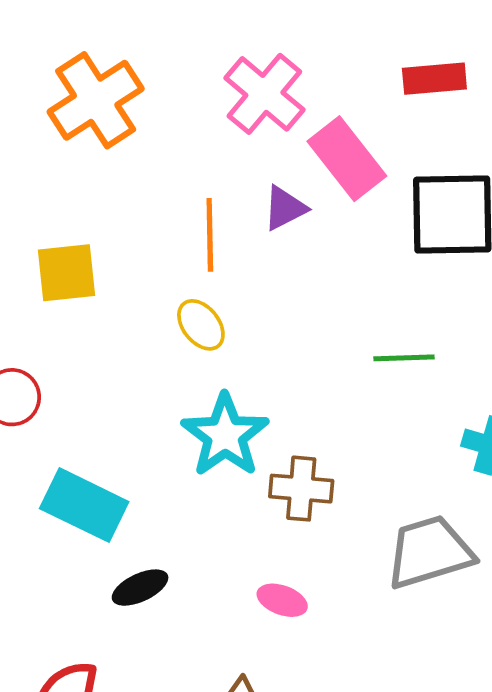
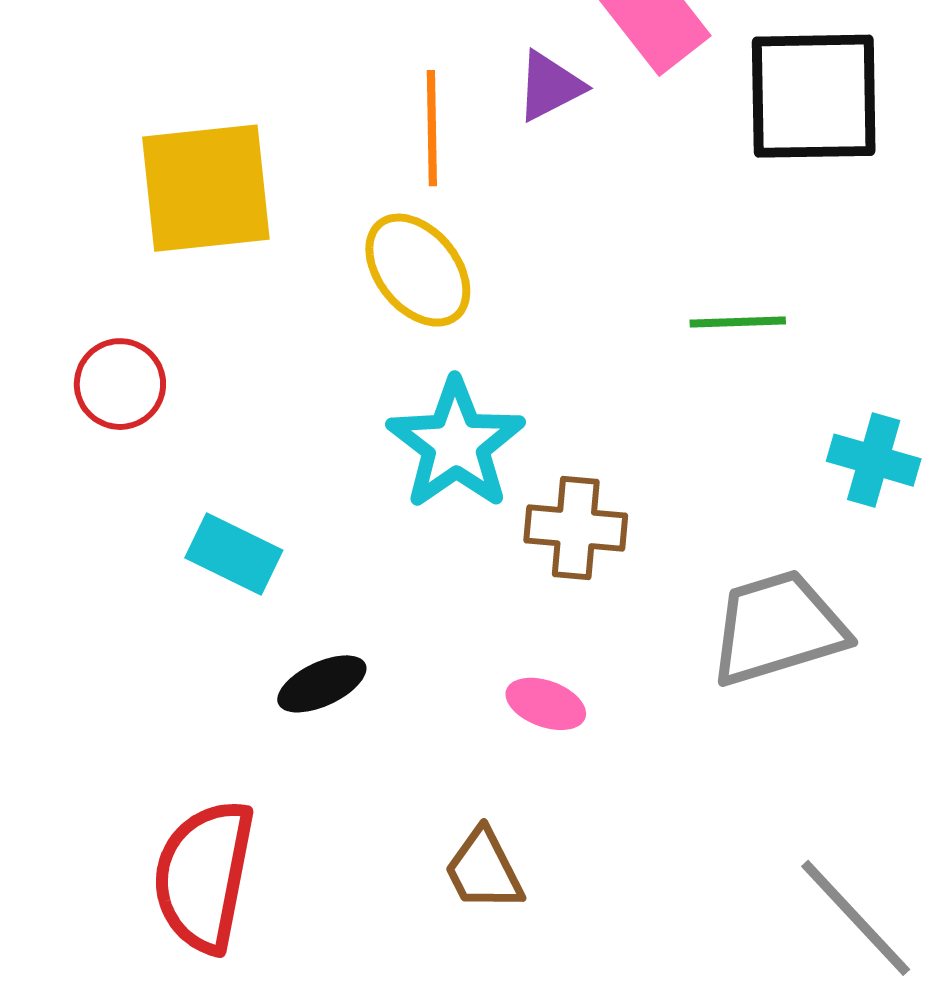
yellow square: (66, 273) -> (206, 188), size x1.4
yellow ellipse: (201, 325) -> (418, 270), size x1.4
cyan rectangle: (84, 505) -> (234, 554), size x0.7

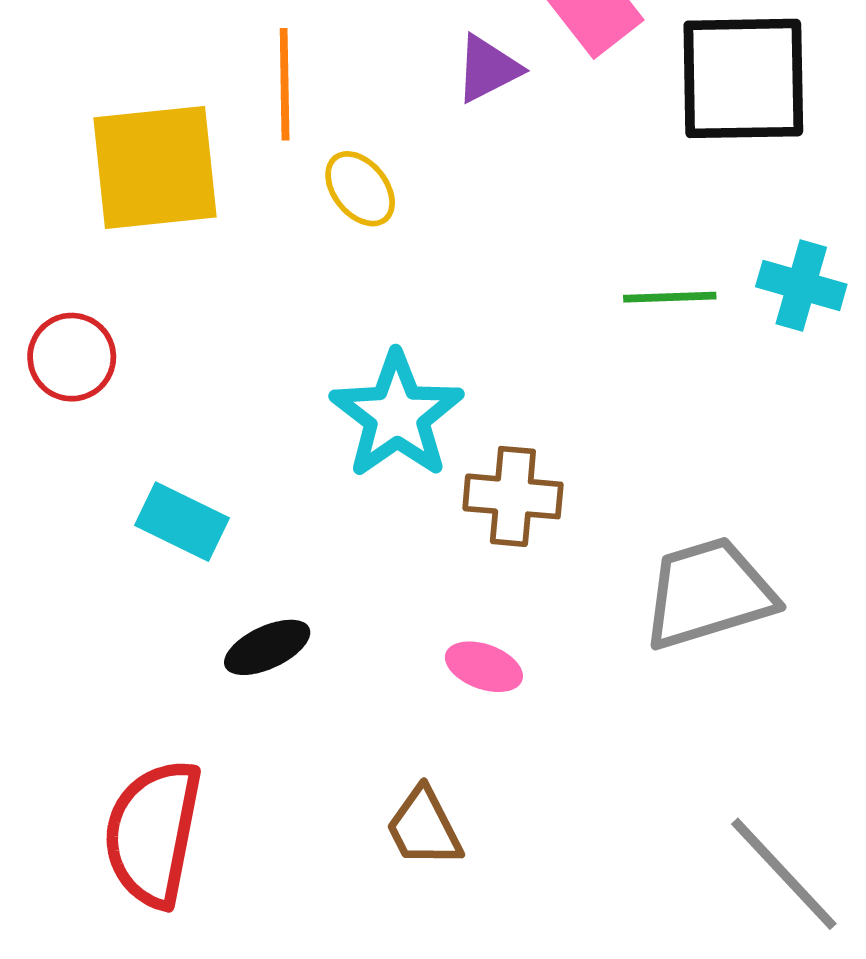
orange line: (432, 128) -> (285, 84), moved
yellow ellipse: (418, 270) -> (360, 189), moved, size x0.7
cyan cross: (874, 460) -> (801, 285), moved

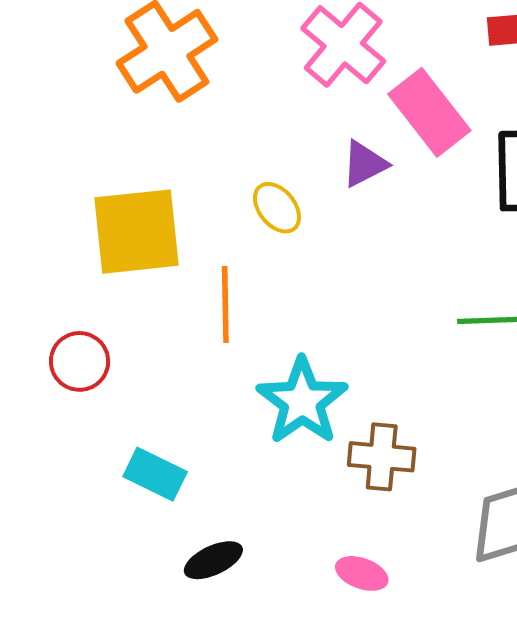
orange line: (285, 84) -> (225, 304), moved
yellow ellipse: (360, 189) -> (277, 208), moved

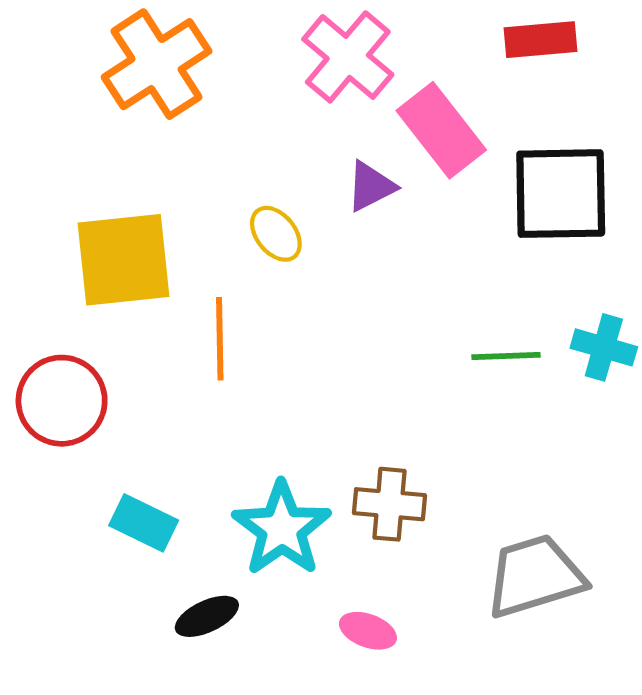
red circle: (80, 361) -> (62, 401), size x1.4
cyan star: (302, 401) -> (282, 529), moved

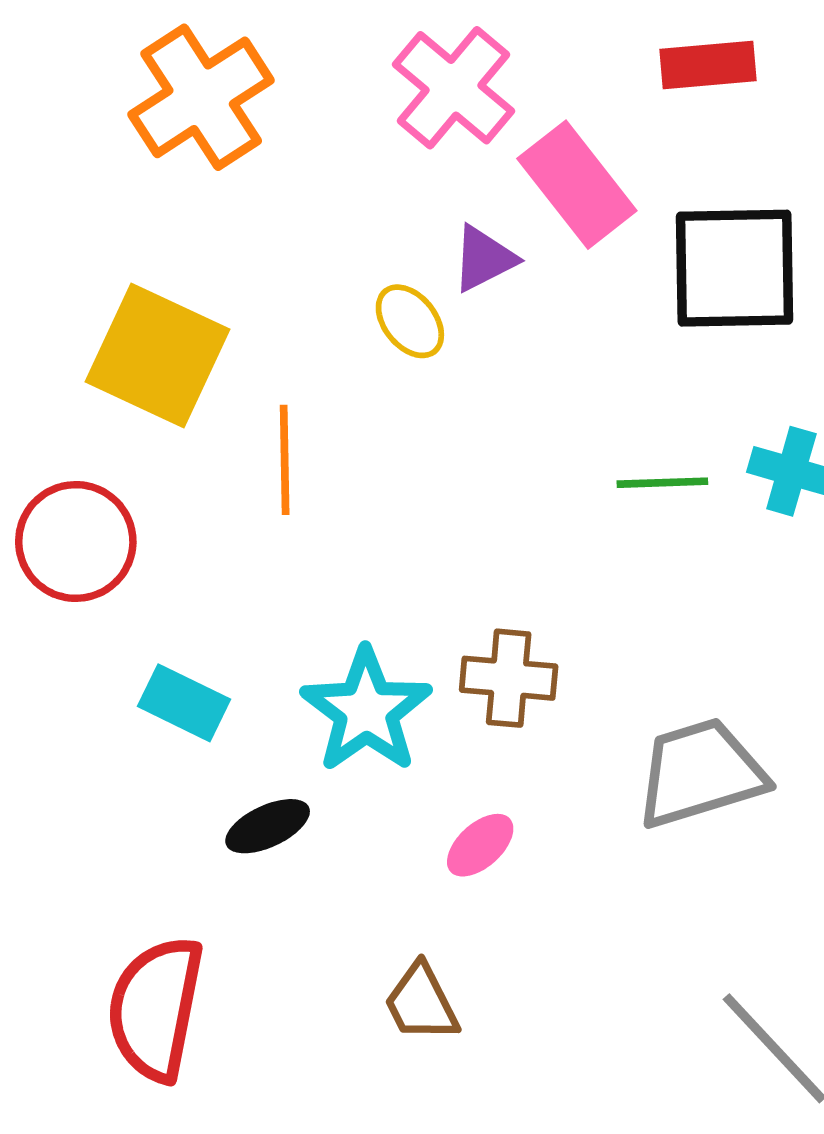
yellow ellipse: (276, 234) -> (410, 321), moved
yellow square: (123, 260) -> (157, 355), turned 31
pink ellipse: (368, 631) -> (480, 845), turned -62

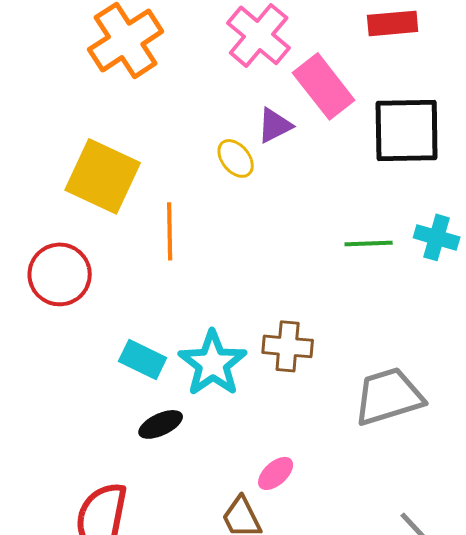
cyan rectangle: (184, 703) -> (143, 359), moved
pink ellipse: (480, 845) -> (276, 473), moved

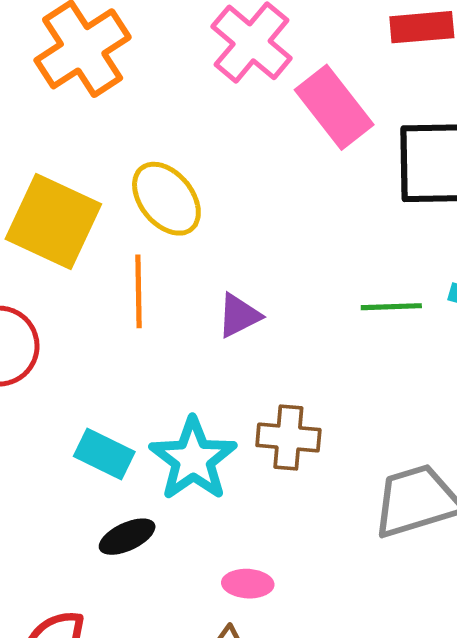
purple triangle: (275, 125) -> (239, 316), moved
yellow ellipse: (236, 158) -> (166, 199), moved, size x1.5
pink ellipse: (276, 473) -> (248, 584), moved, turned 45

